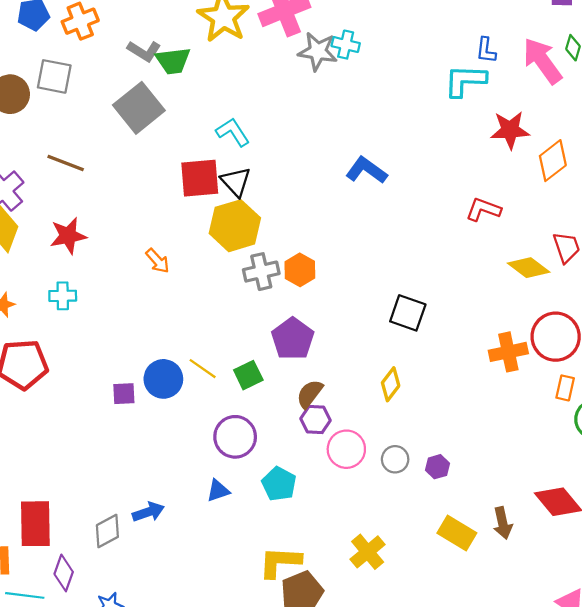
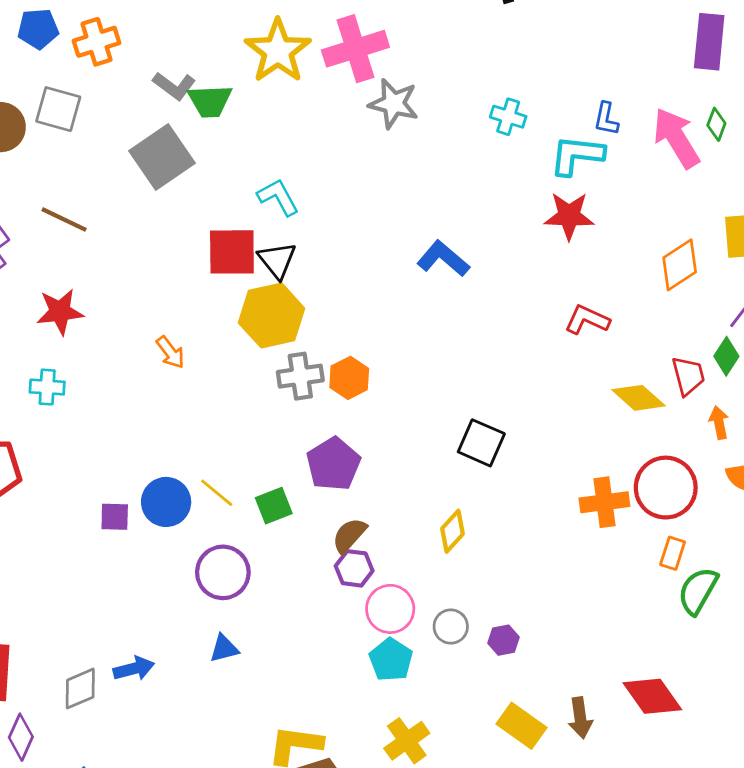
cyan cross: (346, 45) -> (508, 117), moved
red star: (510, 130) -> (569, 216), moved
purple circle: (235, 437) -> (223, 572), moved
cyan pentagon: (279, 484) -> (391, 660), moved

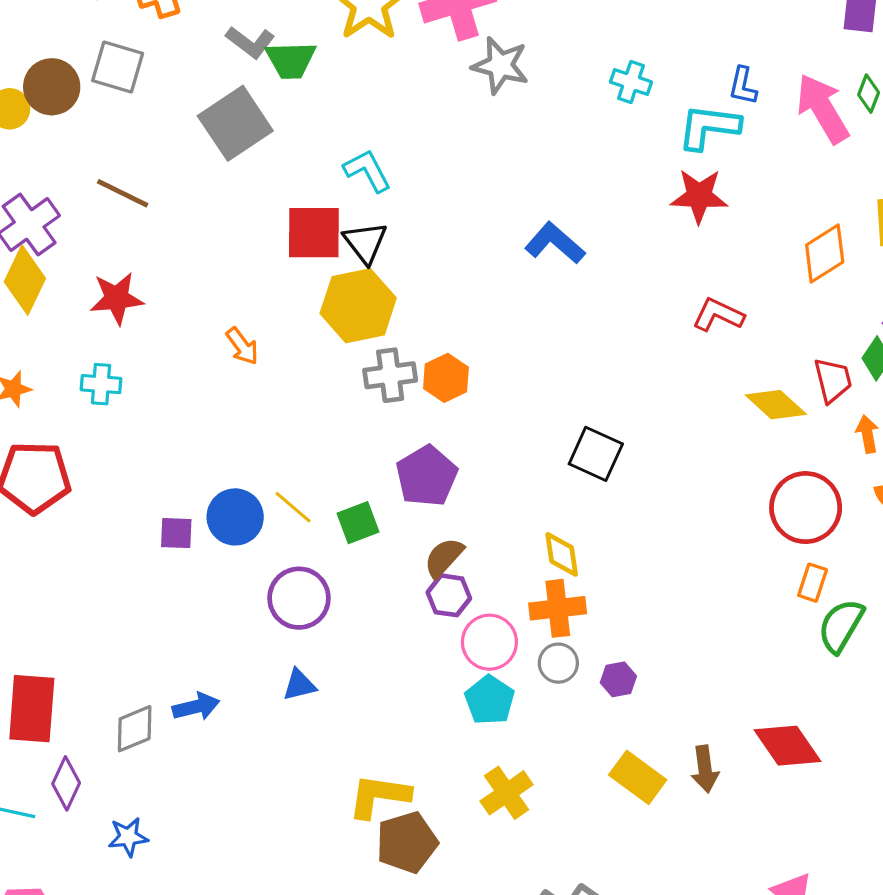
orange cross: (604, 502) -> (558, 608), moved
yellow diamond: (453, 531) -> (562, 554), turned -51

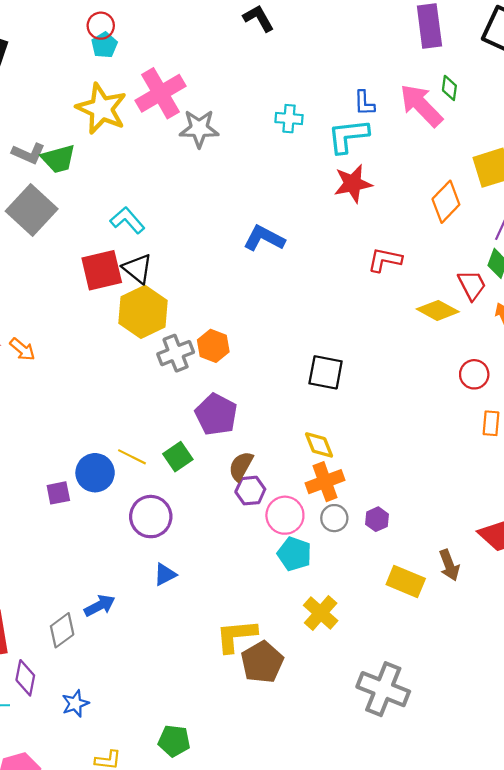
orange arrow: (242, 346) -> (22, 349), moved
red circle: (806, 508) -> (474, 374), size x0.6

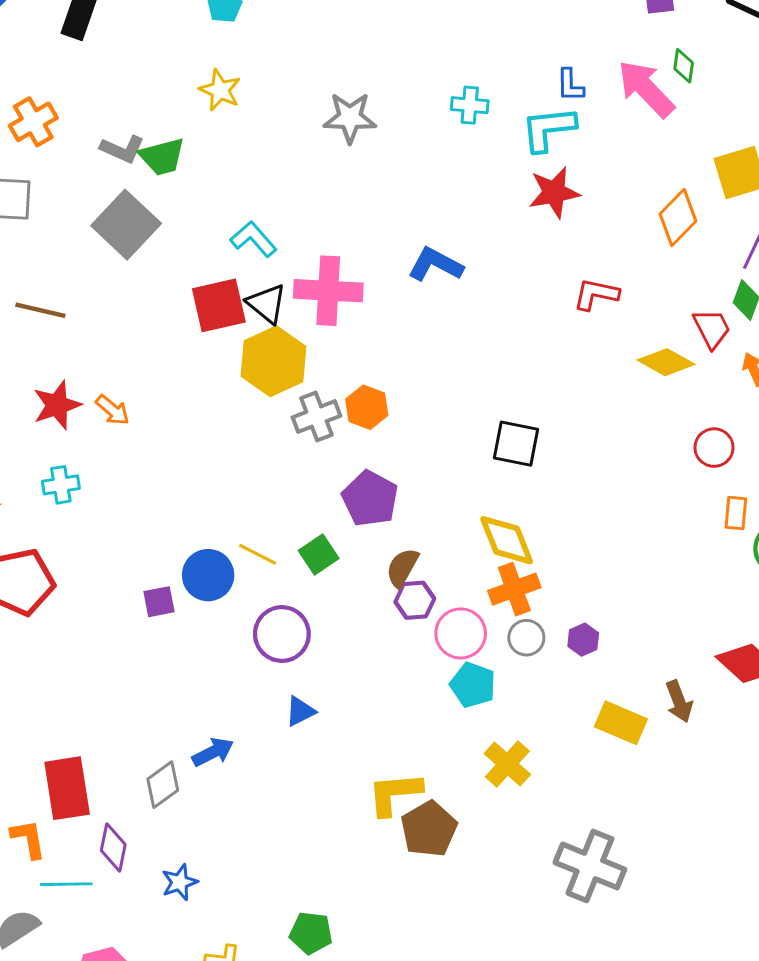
pink cross: (160, 93) -> (328, 291), moved, turned 33
yellow star: (102, 109) -> (220, 90), size x0.6
yellow diamond: (319, 445) -> (507, 540), size x1.4

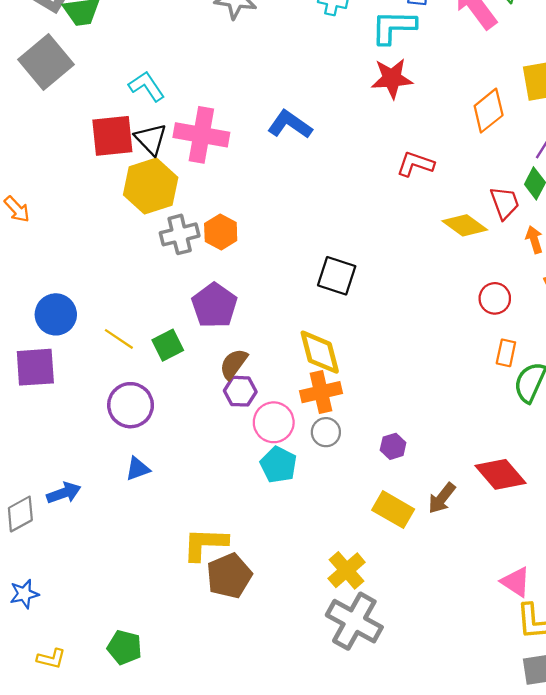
blue circle: (208, 575) -> (56, 314), moved
purple square: (159, 602) -> (35, 367), size x1.6
purple hexagon: (583, 640) -> (393, 446), moved
brown arrow: (679, 701) -> (442, 498), turned 52
yellow cross: (507, 764) -> (347, 570), moved

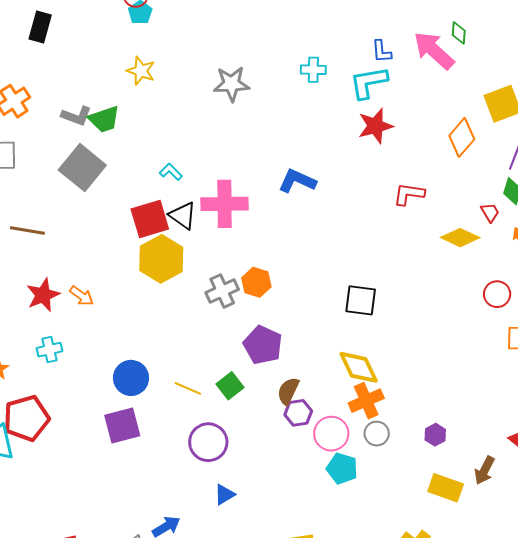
cyan L-shape: (147, 86) -> (171, 172), size x0.7
yellow hexagon: (151, 186) -> (161, 259), moved
red trapezoid: (505, 203) -> (490, 212), size x0.7

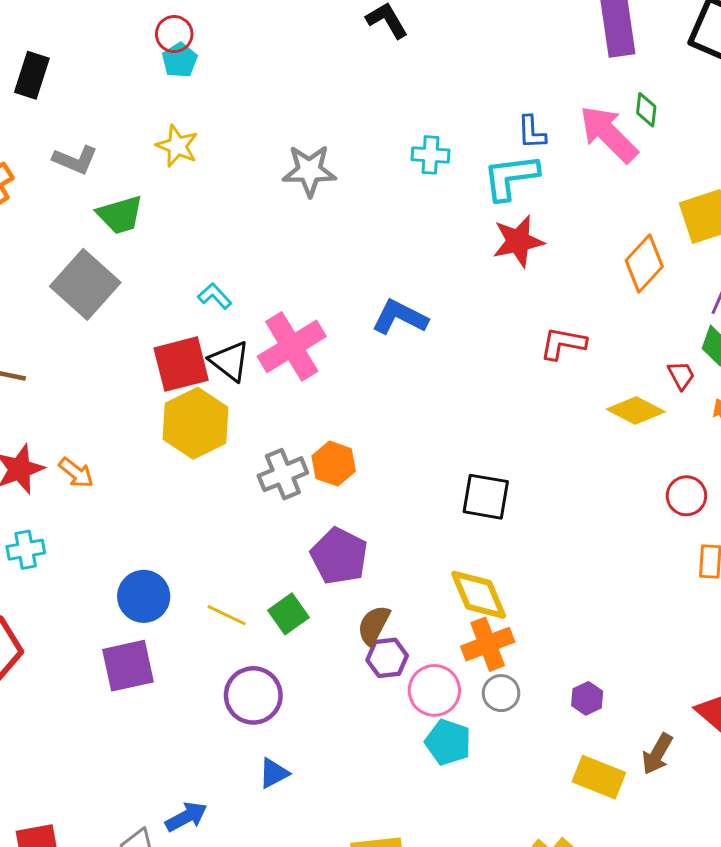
gray L-shape: (76, 116) -> (75, 160), moved
pink cross: (225, 204) -> (292, 346), turned -33

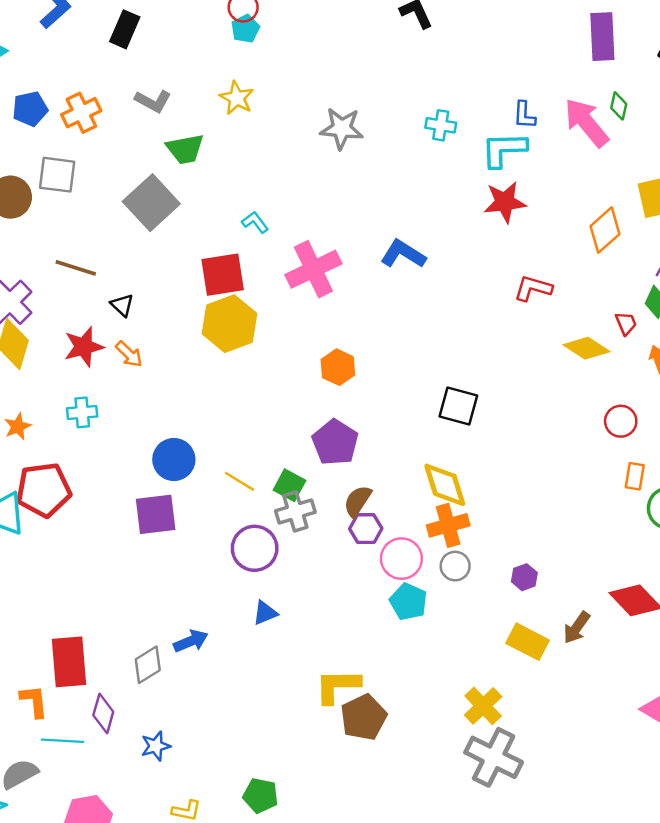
black triangle: (230, 361) -> (122, 305), moved, size x0.7
gray cross: (283, 474) -> (295, 511), moved
green square: (289, 614) -> (290, 485), turned -32

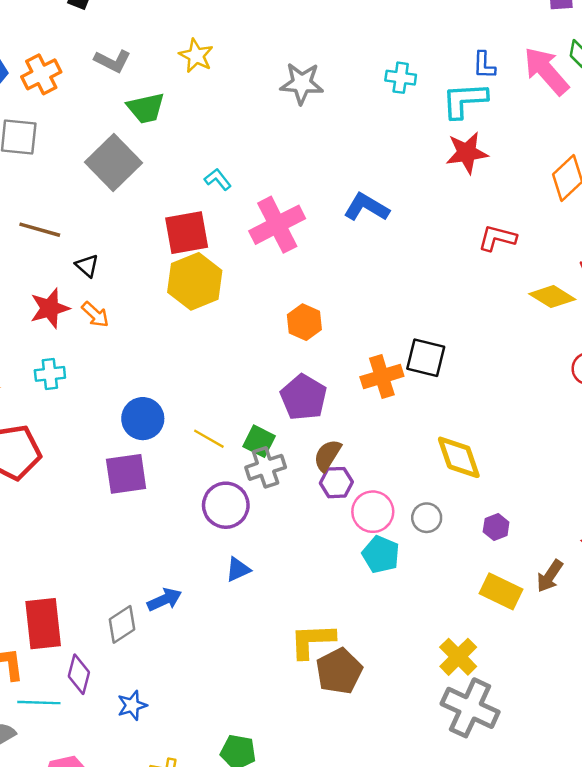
yellow diamond: (445, 485) -> (459, 457), moved
orange cross: (448, 525) -> (382, 377), moved

